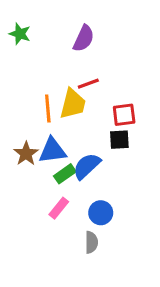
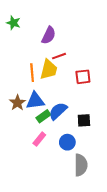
purple semicircle: (84, 38) -> (49, 35), moved
black square: (119, 140) -> (84, 120), moved
gray semicircle: (91, 242) -> (81, 165), moved, size x1.5

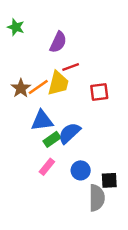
orange line: (32, 73) -> (38, 87), turned 60
brown star: (17, 103) -> (21, 88), moved
black square: (84, 120) -> (109, 180), moved

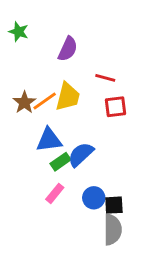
red line: (71, 67) -> (105, 78), moved, turned 35
black square: (109, 180) -> (114, 205), moved

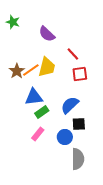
purple semicircle: (68, 49) -> (47, 34), turned 108
red line: (105, 78) -> (73, 54), turned 32
blue semicircle: (81, 154) -> (70, 105), moved
black square: (114, 205) -> (79, 124), moved

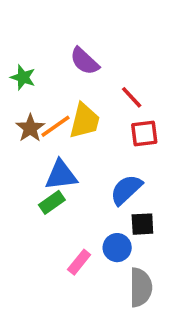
green star: (13, 22) -> (23, 77), moved
green rectangle: (42, 112) -> (52, 202), moved
pink rectangle: (38, 134) -> (79, 262), moved

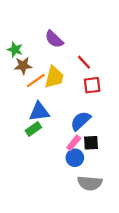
brown star: (30, 128) -> (23, 66), moved, turned 30
pink rectangle: (79, 262) -> (74, 143), moved
gray semicircle: (141, 287) -> (90, 183), turned 95

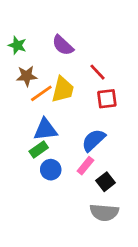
green star: (15, 50) -> (17, 45), moved
black square: (91, 143) -> (106, 182), moved, turned -35
blue circle: (75, 158) -> (51, 170), moved

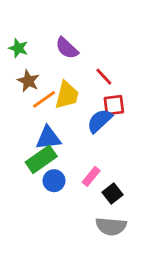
brown star: (27, 76) -> (28, 81), turned 30
blue semicircle: (93, 140) -> (100, 121), moved
green rectangle: (39, 150) -> (41, 159), size x1.5

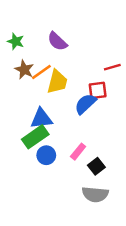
red line: (104, 77) -> (112, 67), moved, turned -63
orange line: (44, 99) -> (41, 72), moved

